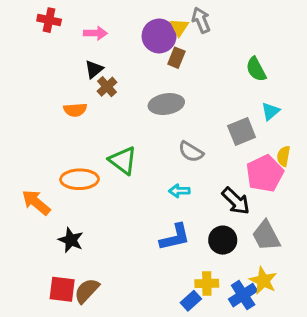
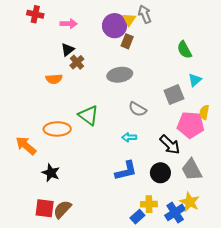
pink pentagon: (265, 173) -> (191, 125), turned 30

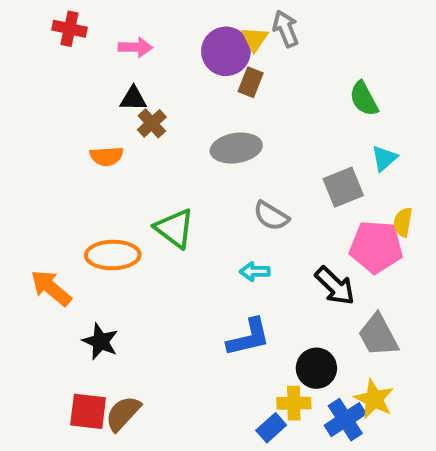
black triangle: (68, 50) -> (133, 99), turned 40
black circle: (160, 173) -> (316, 368), moved

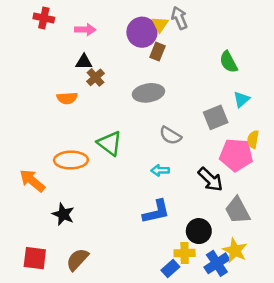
red square: (88, 411) -> (35, 258), moved

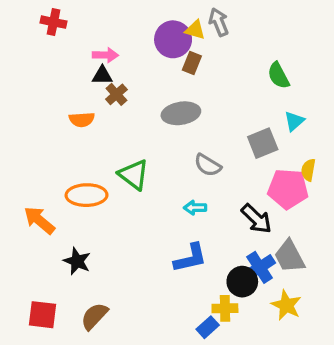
yellow triangle: (160, 24) -> (195, 30), turned -48
pink arrow: (85, 30) -> (105, 55), moved
blue cross: (217, 263) -> (260, 267), moved

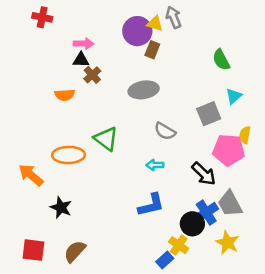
yellow cross: (225, 308) -> (179, 245), turned 36

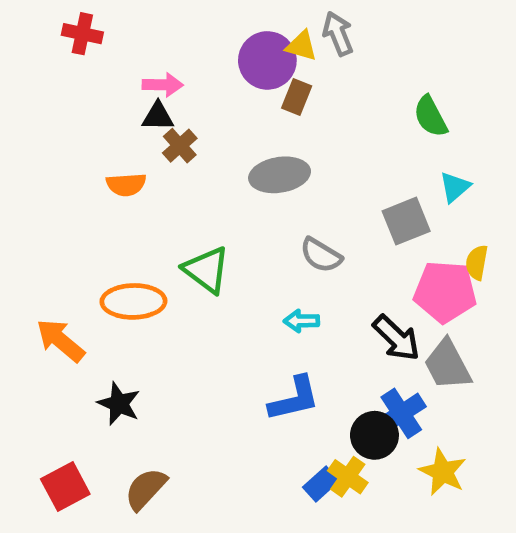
gray trapezoid: (230, 204) -> (448, 365), moved
red square: (33, 250) -> (65, 486), turned -35
blue rectangle: (165, 260) -> (321, 484), moved

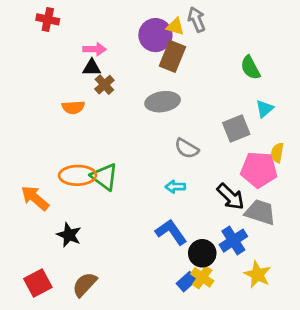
brown rectangle: (297, 97) -> (172, 56), size x1.5
green triangle: (207, 270) -> (104, 177), moved
gray trapezoid: (448, 365) -> (260, 212), turned 136
blue L-shape: (294, 399) -> (171, 232), turned -112
black circle: (374, 435) -> (202, 253), moved

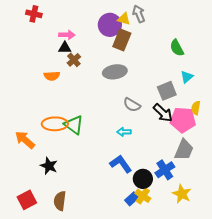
black arrow: (231, 197) -> (163, 113), moved
gray trapezoid: (260, 212) -> (184, 150), turned 95
brown semicircle: (85, 284) -> (60, 201), turned -36

